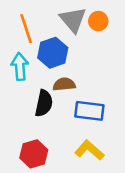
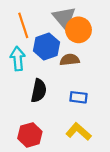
orange circle: (98, 21) -> (79, 30), moved, size x1.5
brown semicircle: (64, 84) -> (70, 60), moved
blue rectangle: (89, 111) -> (79, 97), size x0.7

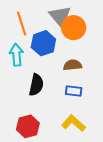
brown semicircle: (70, 60) -> (73, 65), moved

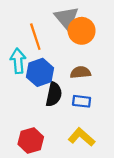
orange line: (22, 23) -> (35, 37), moved
blue hexagon: (43, 43) -> (40, 72), moved
black semicircle: (36, 85) -> (54, 94), moved

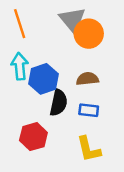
orange line: (35, 37) -> (20, 24), moved
yellow L-shape: (82, 137) -> (89, 149), turned -144
red hexagon: (31, 141) -> (33, 137), moved

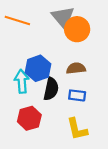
orange line: (20, 24) -> (17, 21), turned -55
cyan arrow: (20, 66) -> (22, 81), moved

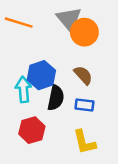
brown semicircle: (76, 68) -> (83, 75), turned 54

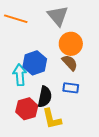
orange circle: (84, 32) -> (71, 44), moved
black semicircle: (56, 98) -> (45, 97), moved
yellow L-shape: (84, 142) -> (52, 119), moved

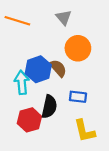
gray triangle: (58, 16) -> (64, 17), size x0.7
brown semicircle: (70, 63) -> (58, 68), moved
yellow L-shape: (52, 119) -> (85, 131), moved

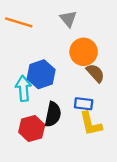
brown semicircle: (58, 68) -> (95, 73), moved
yellow L-shape: (85, 131) -> (91, 124), moved

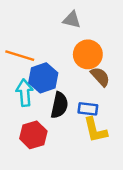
gray triangle: (68, 19) -> (72, 20), turned -36
orange line: (19, 22) -> (20, 56), moved
black semicircle: (53, 114) -> (59, 105), moved

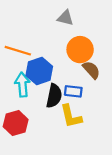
blue rectangle: (88, 109) -> (73, 91), moved
yellow L-shape: (95, 130) -> (71, 116), moved
red hexagon: (33, 135) -> (16, 123), moved

